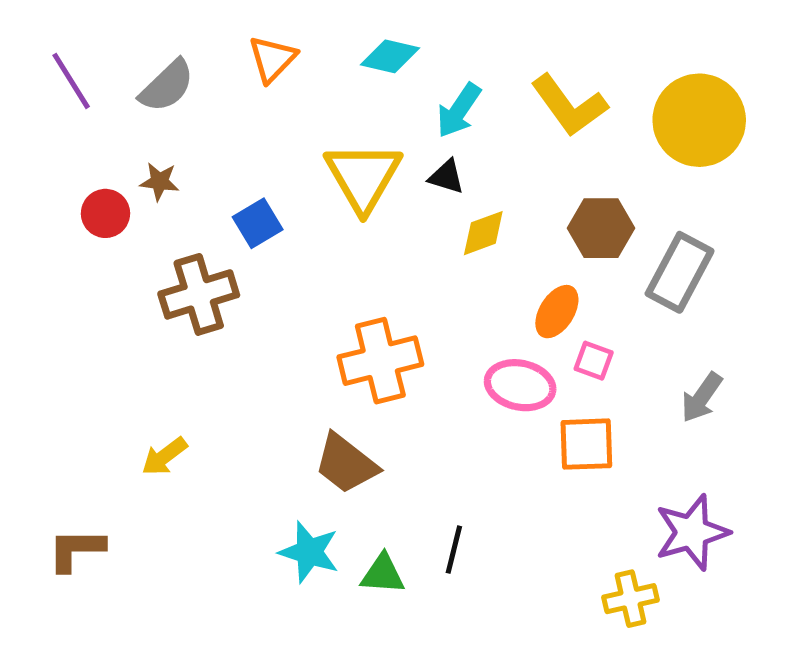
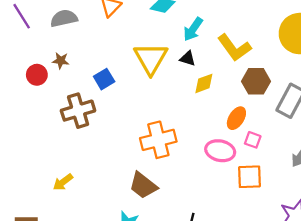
gray semicircle: (167, 86) -> (64, 18), turned -148
yellow L-shape: (569, 105) -> (234, 48), moved

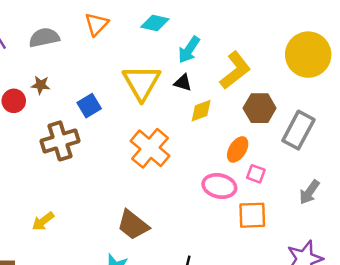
yellow L-shape: (234, 48) -> (235, 70), turned -92
orange cross: (158, 140) -> (150, 148), moved, turned -36

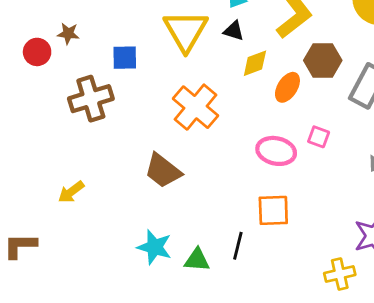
blue square: (89, 106) -> (125, 58), turned 30
orange ellipse: (238, 149) -> (287, 87), moved
orange square: (252, 215) -> (273, 210), moved
brown trapezoid: (133, 225) -> (163, 171), moved

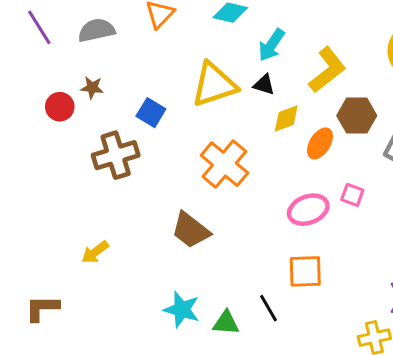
yellow triangle: (186, 31) -> (214, 85), turned 42
blue square: (125, 58) -> (151, 113), turned 32
pink ellipse: (276, 151) -> (308, 210), turned -33
black line: (238, 246) -> (269, 308), turned -44

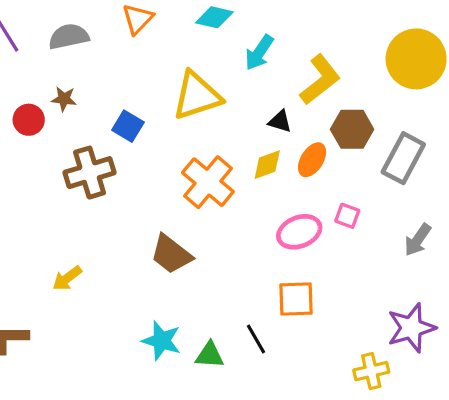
black triangle: (264, 85) -> (280, 121), moved
yellow diamond: (286, 118) -> (267, 165), moved

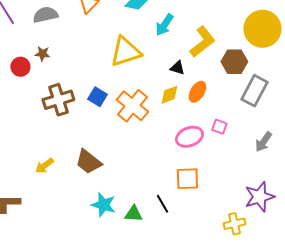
blue square: (128, 126) -> (97, 97), moved
brown hexagon: (352, 129) -> (234, 62), moved
brown trapezoid: (171, 254) -> (88, 162), moved

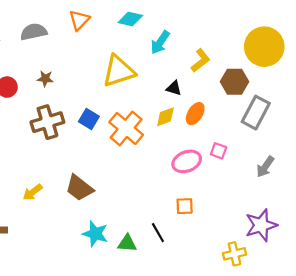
yellow L-shape: (202, 42) -> (200, 60), size x0.7
brown star: (42, 54) -> (45, 79), moved
orange square: (187, 179) -> (185, 206), size x0.7

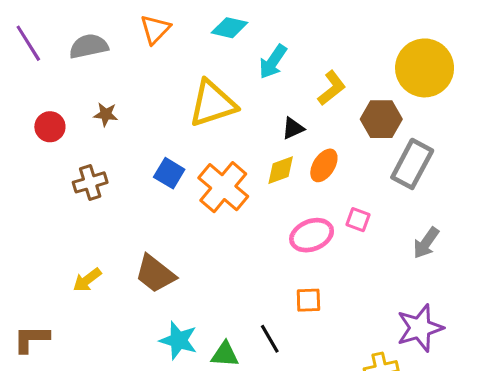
black triangle: (174, 88) -> (293, 128), turned -42
brown cross: (47, 122) -> (90, 182), moved, size x0.7

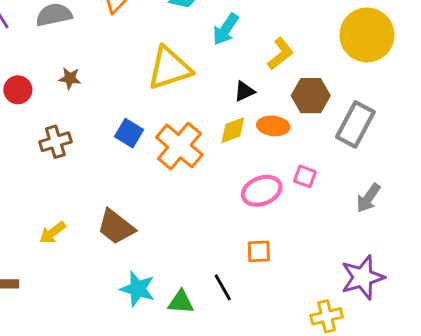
brown hexagon: (381, 119) -> (311, 96), moved
orange ellipse: (324, 165) -> (273, 126), turned 64

